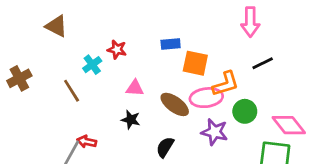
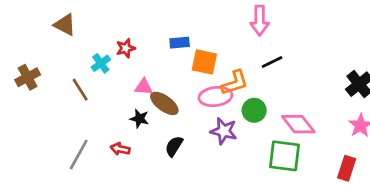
red star: (117, 49) -> (126, 48), turned -30
brown ellipse: (175, 104) -> (164, 103), moved
red arrow: (87, 142) -> (120, 149), moved

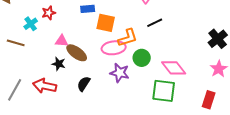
brown line: (80, 90) -> (16, 43), turned -42
red arrow: (120, 149) -> (45, 86), size x1.6

